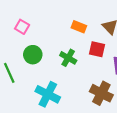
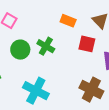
green cross: (68, 58) -> (46, 46), moved

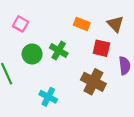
brown cross: (91, 90) -> (93, 82), moved
cyan cross: (36, 91) -> (48, 97), size x0.7

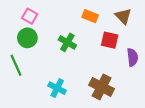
green circle: (32, 54) -> (27, 38), moved
brown cross: (93, 82) -> (102, 87), moved

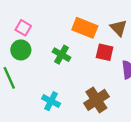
orange rectangle: (90, 16) -> (85, 28), size x1.5
brown cross: (102, 87) -> (96, 100), turned 30

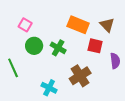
green circle: (21, 50) -> (34, 46), moved
brown cross: (96, 100) -> (80, 76), moved

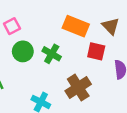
pink square: (25, 25) -> (12, 26), turned 32

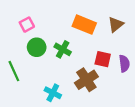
brown triangle: (111, 26) -> (116, 25), turned 35
red square: (96, 51) -> (103, 59), moved

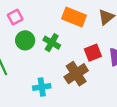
red square: (103, 59) -> (93, 53), turned -35
cyan cross: (53, 93) -> (42, 87), turned -35

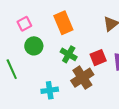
orange rectangle: (74, 17) -> (63, 23), moved, turned 45
green cross: (52, 43) -> (69, 54), moved

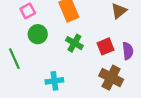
brown cross: (82, 78) -> (111, 78), moved, turned -30

